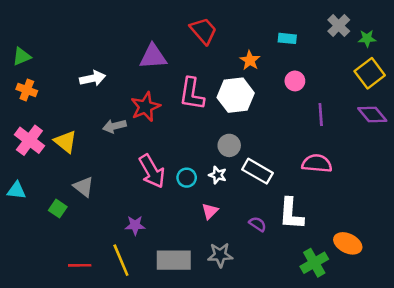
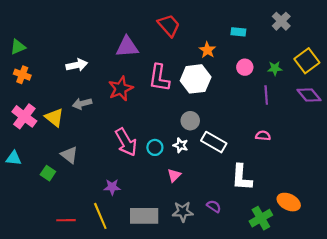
green star: (367, 38) -> (275, 68), moved
gray arrow: (114, 126) -> (82, 104), moved
pink semicircle: (317, 163) -> (263, 136), size x0.6
purple semicircle: (258, 224) -> (214, 206), moved

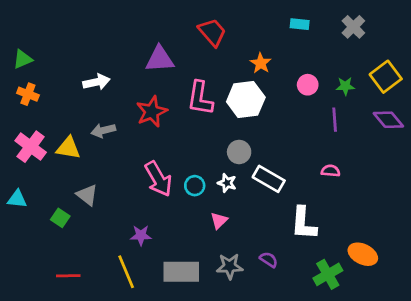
cyan rectangle: (238, 32) -> (300, 24), moved
yellow triangle: (54, 117) -> (68, 148), turned -30
red line: (66, 220) -> (68, 276), moved

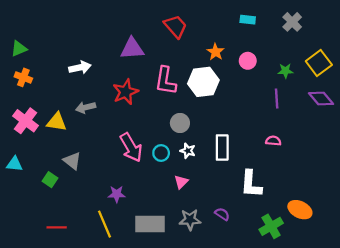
pink circle: (308, 85) -> (248, 61), moved
gray circle: (239, 152) -> (180, 123), moved
white rectangle: (269, 179) -> (222, 147), turned 60

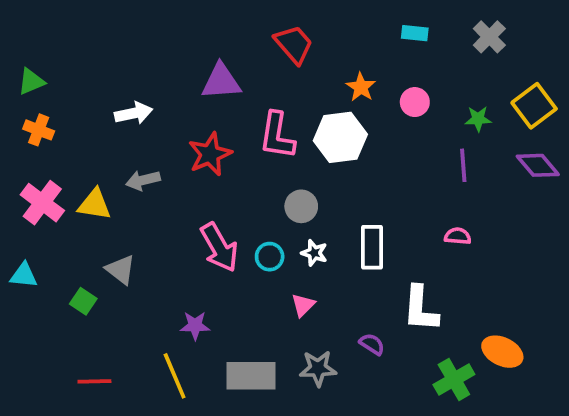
purple semicircle: (222, 214) -> (372, 344), moved

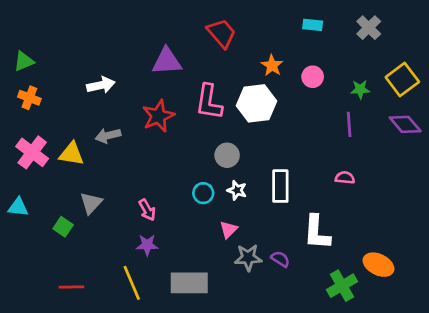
pink arrow: (219, 247) -> (147, 210), moved, size x0.6
gray triangle: (121, 270) -> (91, 203), turned 35
gray star: (318, 368) -> (248, 258), moved

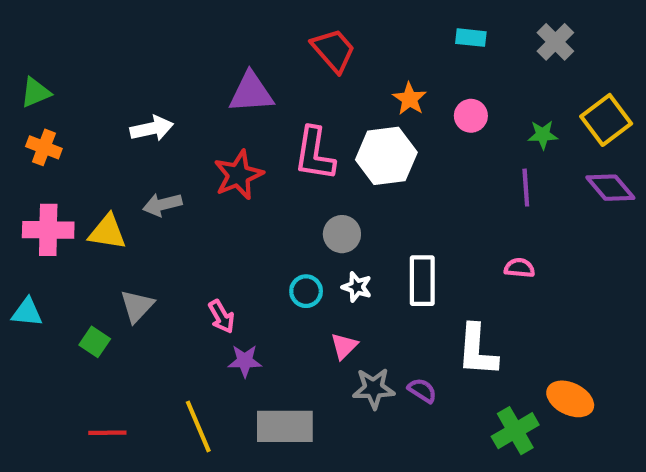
pink cross: (32, 152) -> (48, 230), turned -36
purple star: (147, 245) -> (245, 361), moved

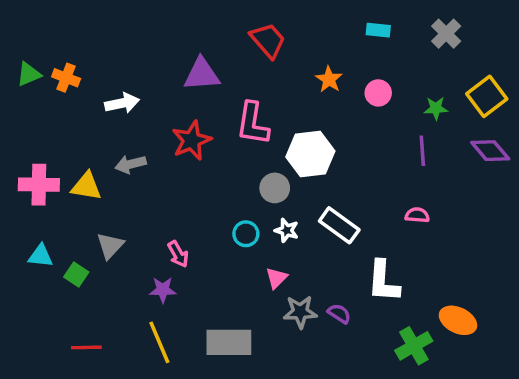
orange cross: (44, 147) -> (66, 78), moved
white hexagon: (386, 156) -> (310, 154), moved
white rectangle: (422, 281) -> (339, 225), turned -54
cyan triangle: (27, 312) -> (41, 256), moved
purple star: (245, 361) -> (163, 290), moved

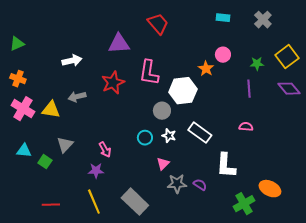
orange cross: (66, 78) -> (18, 79), moved
orange star: (329, 79) -> (206, 69), moved
pink cross: (39, 185) -> (23, 109), turned 30
gray rectangle: (229, 342) -> (135, 202), turned 44

